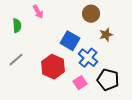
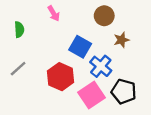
pink arrow: (38, 12) -> (54, 13), moved
pink square: (80, 83) -> (92, 95), size x1.6

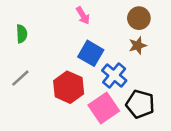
pink arrow: (54, 13) -> (83, 16), moved
brown circle: (104, 16) -> (139, 18), moved

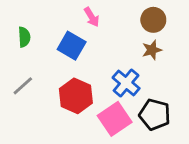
blue square: (91, 53) -> (72, 46), moved

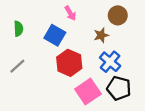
brown star: (152, 50) -> (101, 35), moved
blue cross: (126, 83) -> (110, 62), moved
red hexagon: (76, 96) -> (69, 63), moved

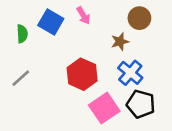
blue square: (55, 35) -> (51, 22), moved

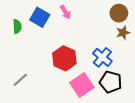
brown circle: (139, 18) -> (119, 13), moved
brown star: (120, 42) -> (123, 33), moved
gray line: (21, 78) -> (20, 80), moved

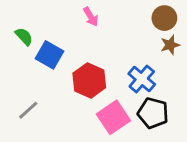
blue square: (40, 17) -> (50, 55), moved
green semicircle: (17, 26) -> (24, 36), turned -40

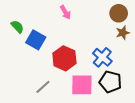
gray line: (28, 110) -> (43, 87), moved
pink square: (113, 117) -> (82, 85), turned 35

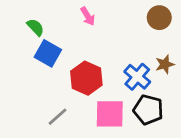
green semicircle: (17, 27) -> (35, 27), moved
brown star: (123, 33) -> (165, 64), moved

